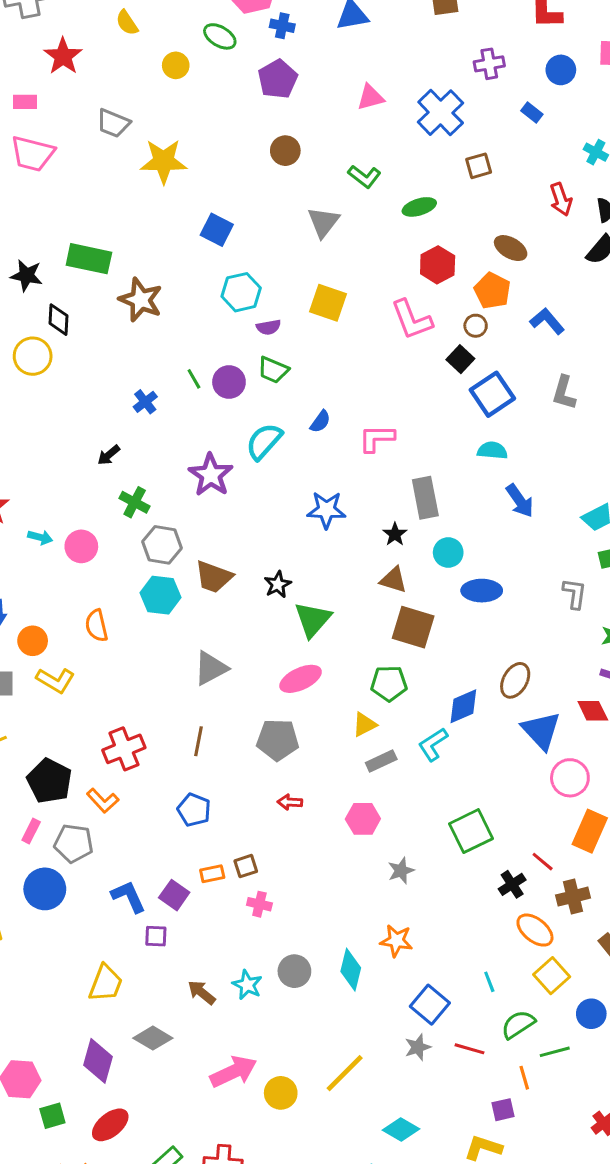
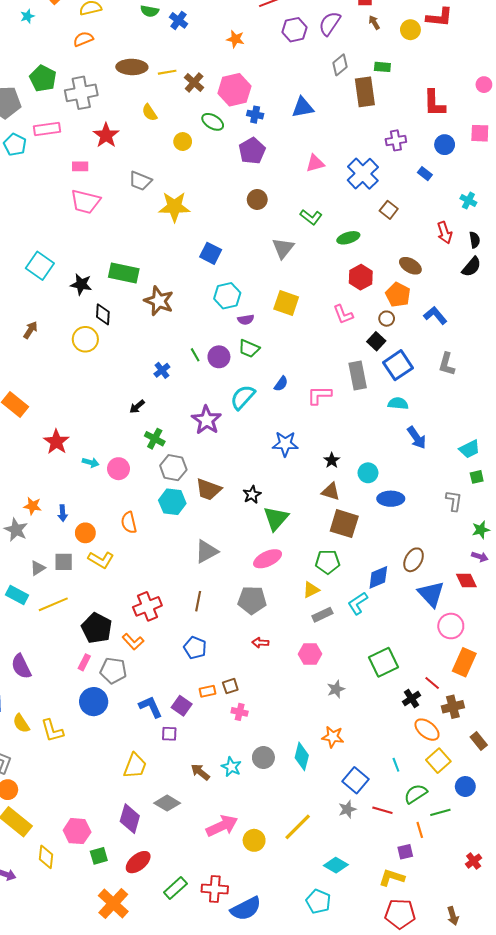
brown square: (479, 166) -> (389, 210), turned -36
pink L-shape: (412, 320) -> (343, 314), size x0.7
gray rectangle: (425, 498) -> (358, 375), moved

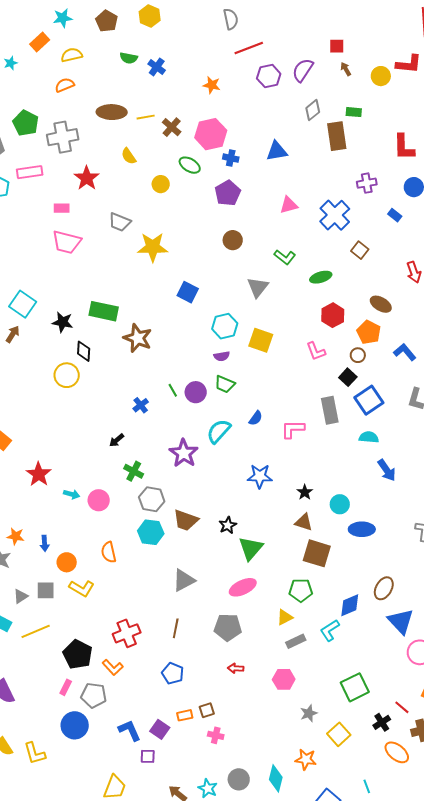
cyan hexagon: (227, 296) -> (225, 326), moved
brown arrow: (30, 330) -> (13, 334), moved
yellow square: (438, 761) -> (339, 734), moved

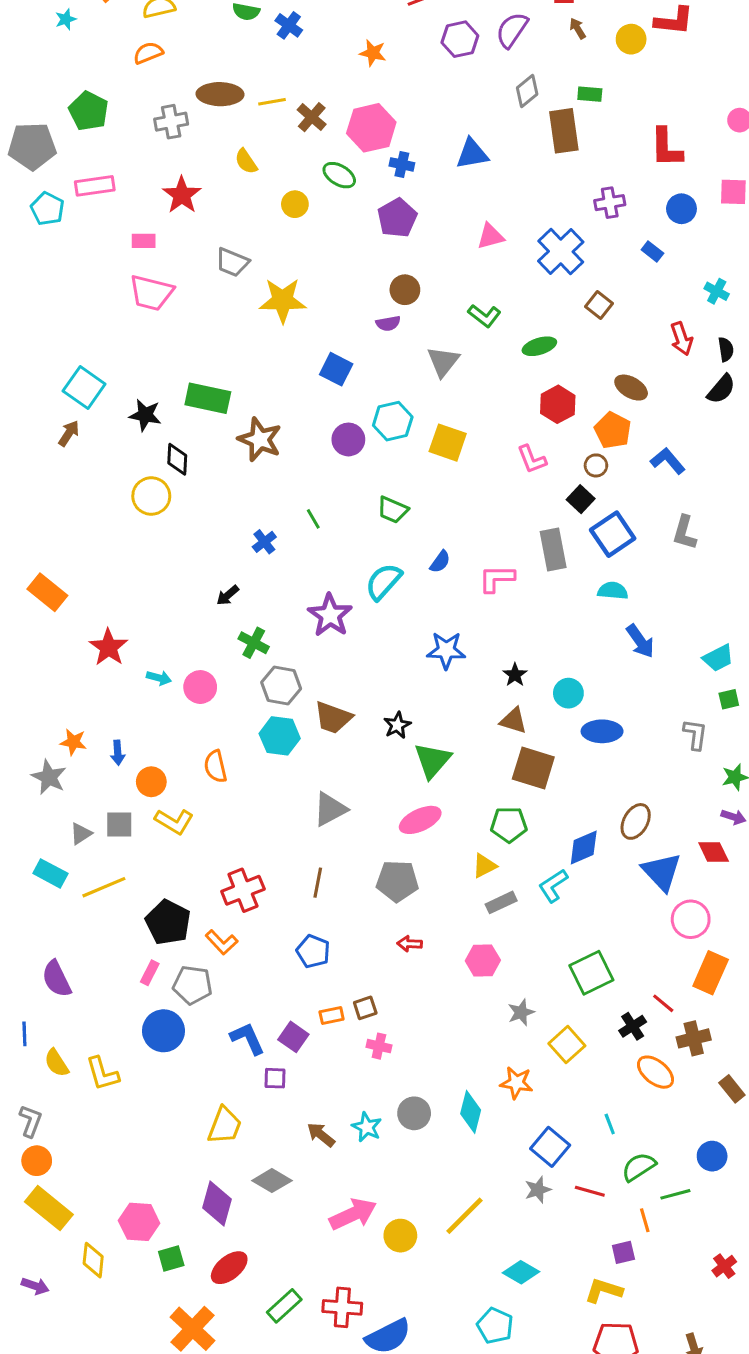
gray cross: (63, 137) -> (171, 122), moved, size x0.7
purple semicircle: (222, 356) -> (388, 323), moved
purple circle: (196, 392) -> (348, 439), moved

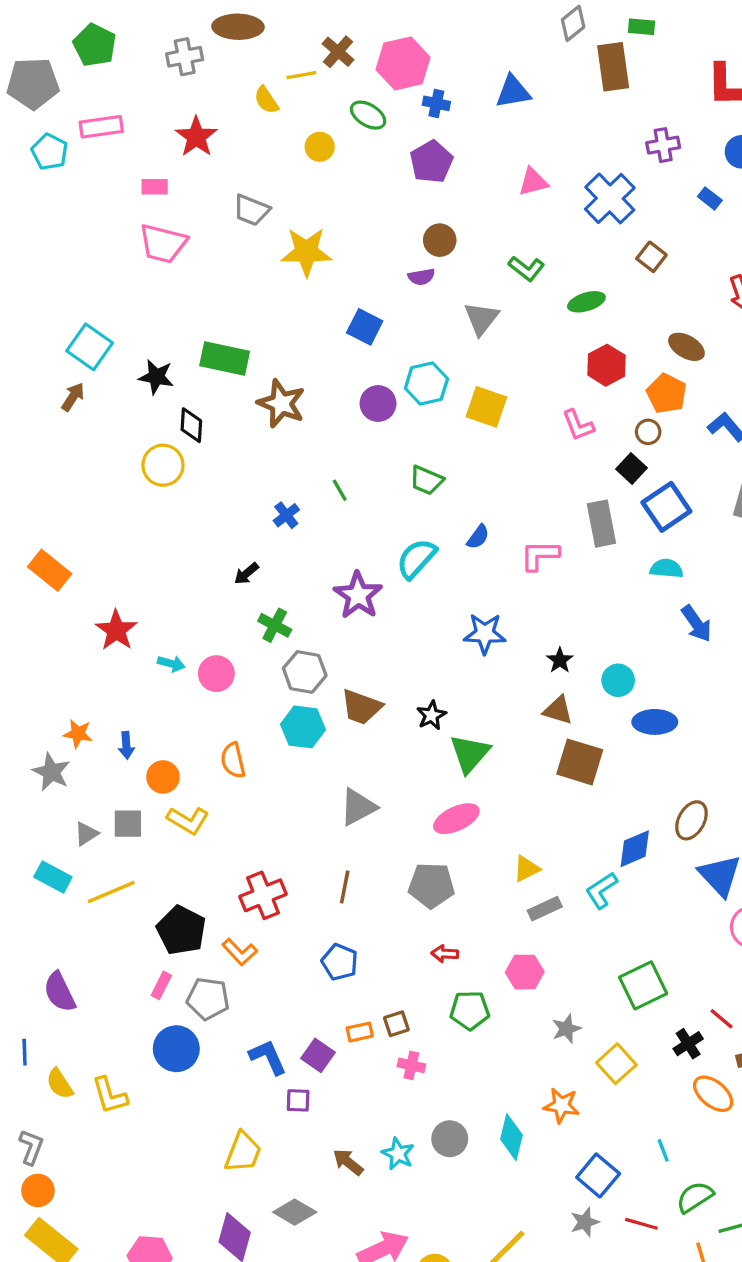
yellow line: (272, 102) -> (301, 75), moved
green pentagon: (509, 825) -> (470, 1010), moved

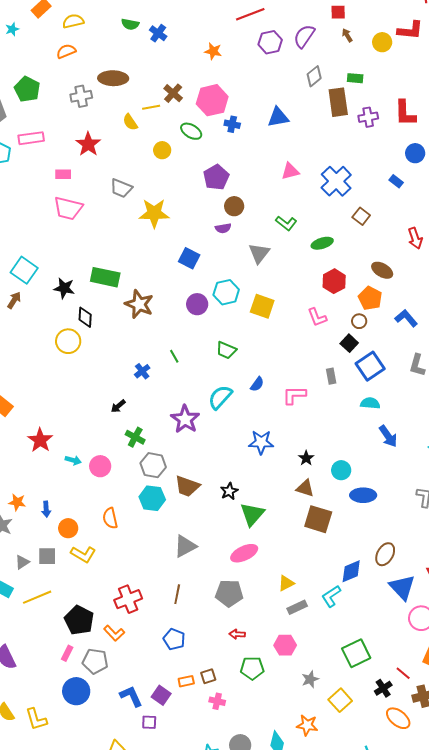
purple cross: (663, 145) -> (368, 117), moved
purple pentagon: (431, 162) -> (216, 177), moved
gray rectangle: (601, 524) -> (331, 376), size x0.6

